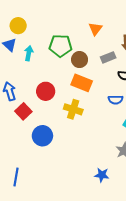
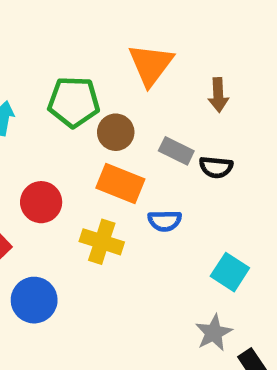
orange triangle: (95, 29) -> (151, 65), size x1.5
gray rectangle: (108, 57) -> (176, 151), moved, turned 48
blue semicircle: (116, 100) -> (165, 221), moved

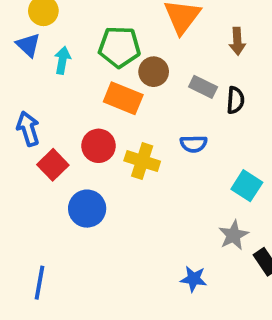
black semicircle: (216, 167) -> (235, 100), turned -92
orange rectangle: (120, 184) -> (123, 98), moved
red circle: (41, 202) -> (99, 146), moved

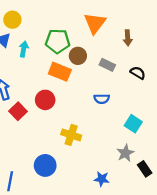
black semicircle: (235, 100) -> (138, 73), moved, turned -63
yellow cross: (142, 161) -> (71, 135), moved
blue circle: (87, 209) -> (45, 165), moved

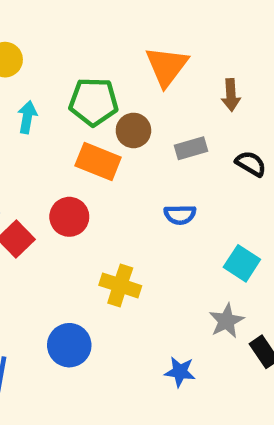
gray rectangle: (107, 65) -> (191, 148), turned -42

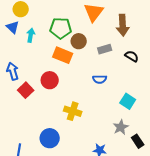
brown arrow: (231, 95) -> (123, 25), size x1.5

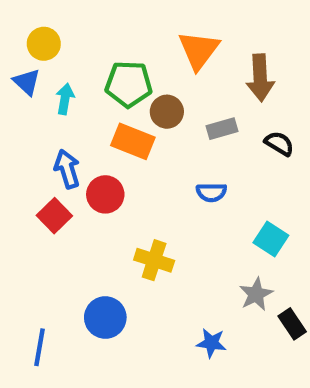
blue arrow: (13, 71) -> (67, 169), moved

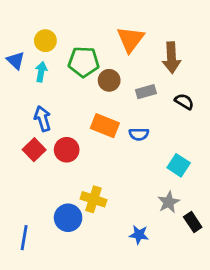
yellow circle: (44, 44) -> (45, 41), moved
orange rectangle: (133, 141) -> (105, 126), moved
red circle: (105, 194) -> (67, 150), moved
yellow cross: (154, 260) -> (94, 199), moved

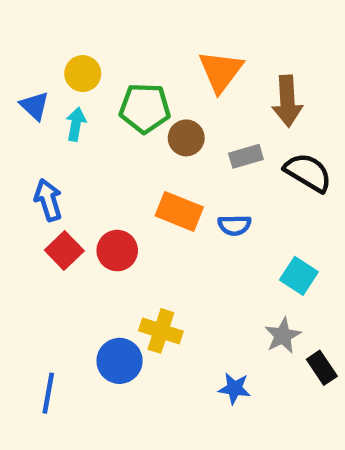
black semicircle: (184, 102) -> (308, 172), size x1.5
blue arrow: (43, 119) -> (48, 200), moved

